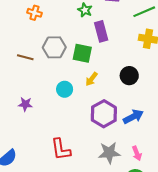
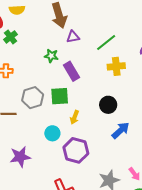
purple star: (25, 104) -> (20, 157), size x1.5
purple hexagon: (104, 114) -> (76, 150), moved
blue arrow: (133, 117) -> (121, 130), moved

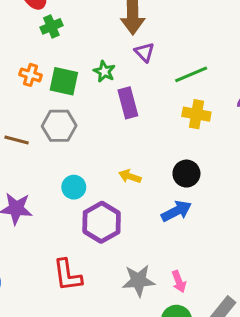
purple triangle: (73, 37) -> (144, 52), turned 40
green square: (60, 96) -> (64, 81), moved
black circle: (108, 105) -> (186, 174), moved
yellow arrow: (75, 117) -> (130, 176), moved, turned 72

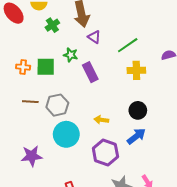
green cross: (51, 26) -> (52, 25), moved
gray hexagon: (59, 126) -> (57, 105), moved
brown line: (17, 140) -> (30, 102), moved
cyan circle: (74, 187) -> (66, 134), size x1.6
purple hexagon: (102, 222) -> (105, 152), moved

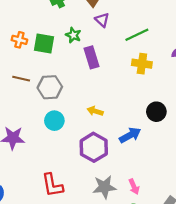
black circle: (138, 110) -> (156, 112), moved
cyan circle: (66, 134) -> (54, 121), size x0.7

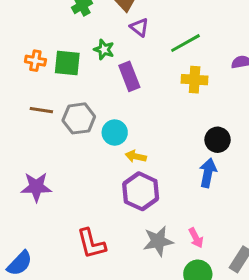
yellow arrow: (95, 111) -> (136, 156), moved
cyan circle: (54, 121) -> (115, 133), moved
blue arrow: (130, 135) -> (208, 173), moved, turned -45

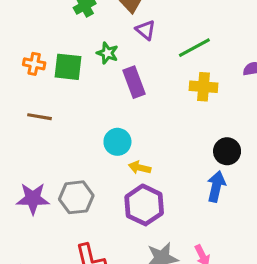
gray hexagon: (79, 118) -> (76, 197), moved

